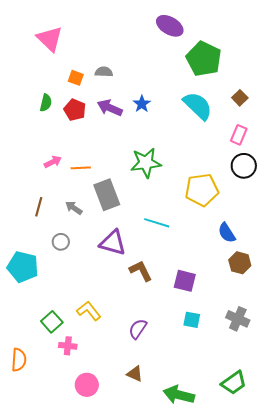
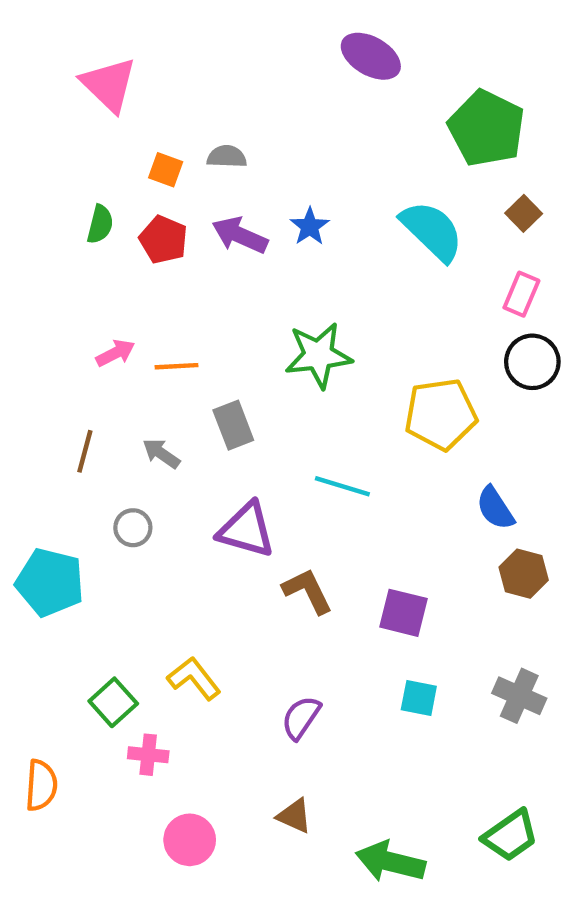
green pentagon: (204, 59) -> (487, 128), moved
gray rectangle: (107, 195) -> (233, 425), size x0.7

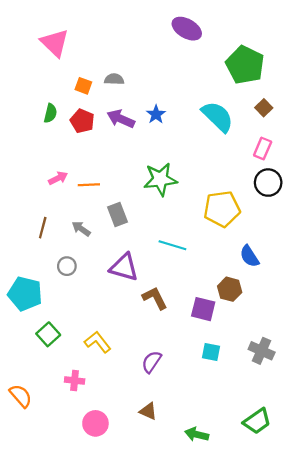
brown hexagon: (524, 574) -> (230, 289), moved
green square: (113, 702) -> (48, 334), moved
orange semicircle: (41, 785) -> (21, 396), turned -45
green arrow: (390, 862) -> (197, 434), size x0.7

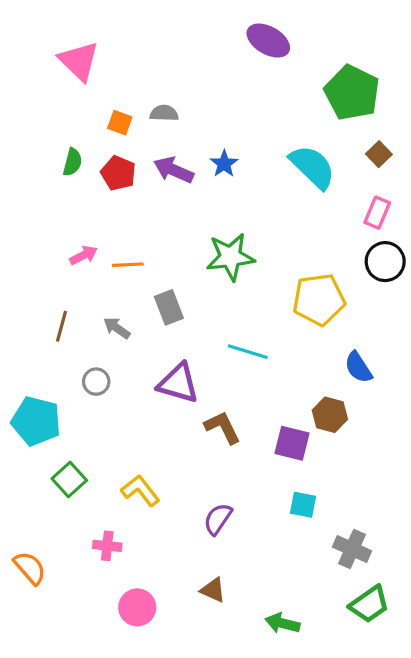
gray cross: (262, 351) -> (352, 549), moved

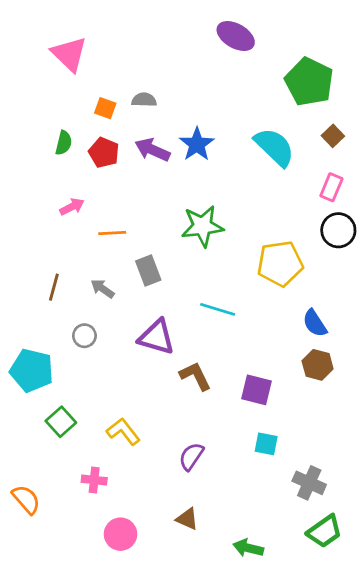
blue star: (224, 164) -> (197, 144), size x1.4
pink arrow: (84, 255) -> (72, 207), moved
brown hexagon: (330, 415) -> (318, 365), moved

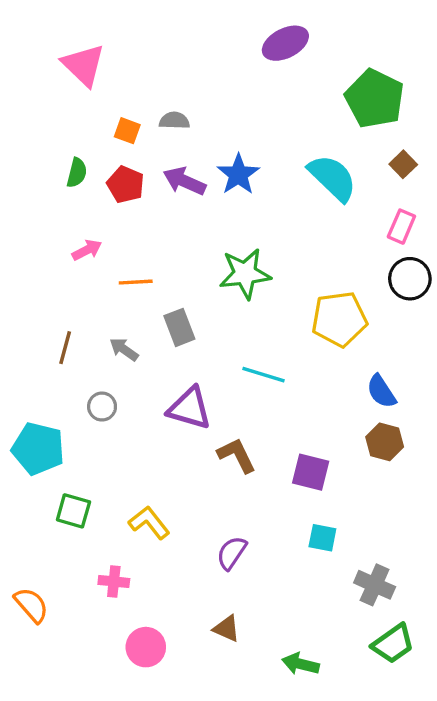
purple ellipse: (236, 36) -> (285, 43), turned -57
green square: (61, 422) -> (73, 511), turned -32

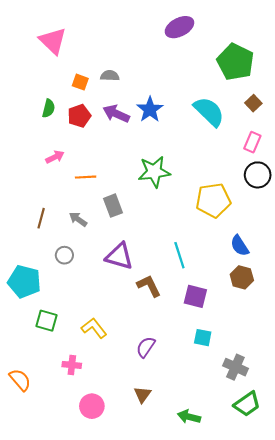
red pentagon: (126, 184) -> (79, 116), turned 30
cyan line: (264, 375) -> (179, 255), moved, turned 55
brown triangle: (227, 629) -> (143, 395), turned 42

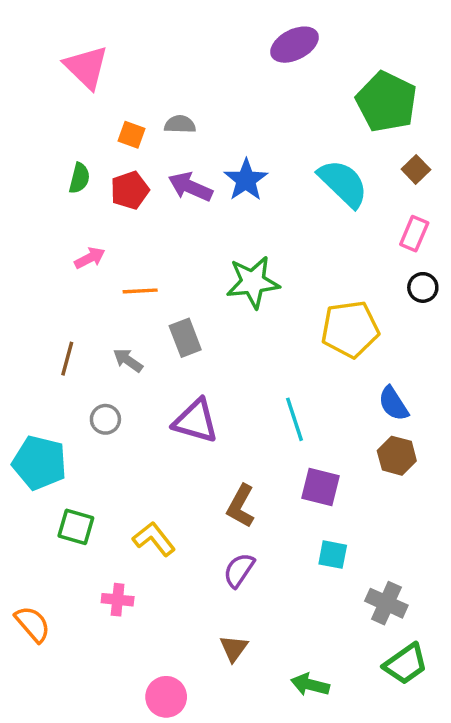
black circle: (258, 175) -> (423, 287), size x0.7
brown L-shape: (149, 286) -> (241, 506), moved, turned -125
pink circle: (92, 406) -> (166, 697), moved

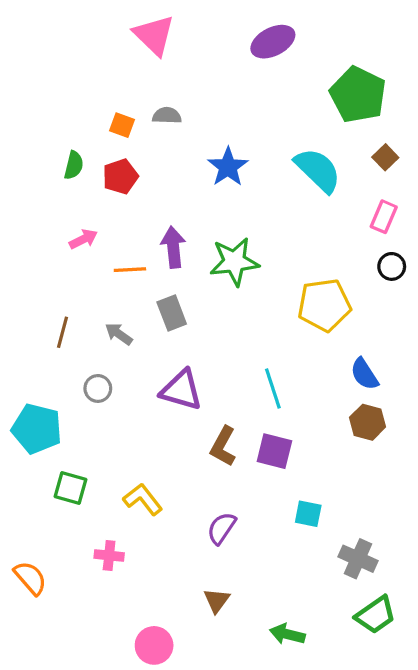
pink triangle: (86, 67) -> (154, 35), moved
purple arrow: (190, 187) -> (173, 247), moved, turned 60
purple square: (321, 487) -> (274, 451), moved
brown L-shape: (241, 506) -> (223, 446), moved

